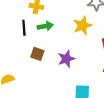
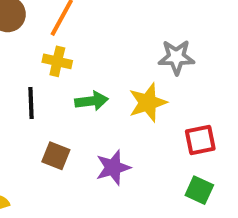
green arrow: (45, 26) -> (92, 101), moved

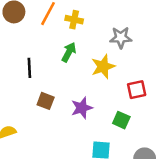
yellow cross: (57, 61) -> (74, 20), moved
green arrow: (92, 101) -> (69, 52), moved, turned -54
green square: (199, 190) -> (121, 120), moved

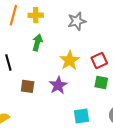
yellow star: (103, 67) -> (70, 60), moved
green square: (121, 120) -> (101, 82), moved

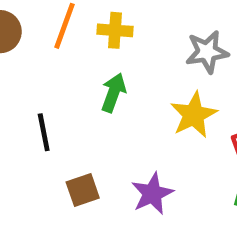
yellow star: (70, 60) -> (194, 115), moved
brown square: (28, 86) -> (83, 190), turned -32

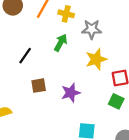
gray star: (207, 52) -> (92, 29), moved
black line: (44, 132) -> (25, 56), turned 36

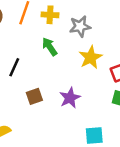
green arrow: (61, 43) -> (50, 47), turned -54

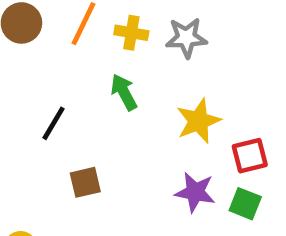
gray star: (80, 26) -> (186, 38), moved
purple star: (70, 98) -> (195, 192), moved, turned 30

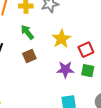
brown square: (85, 182) -> (29, 56), moved

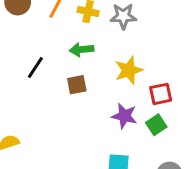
green arrow: (27, 32) -> (82, 50), turned -70
green square: (88, 71) -> (156, 125), turned 32

